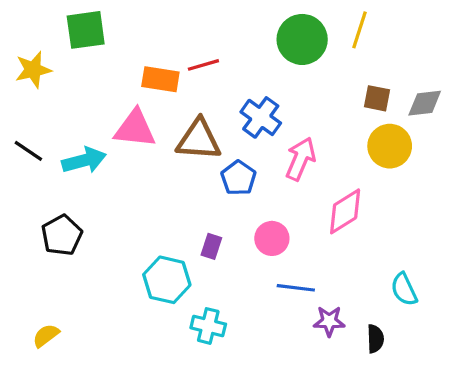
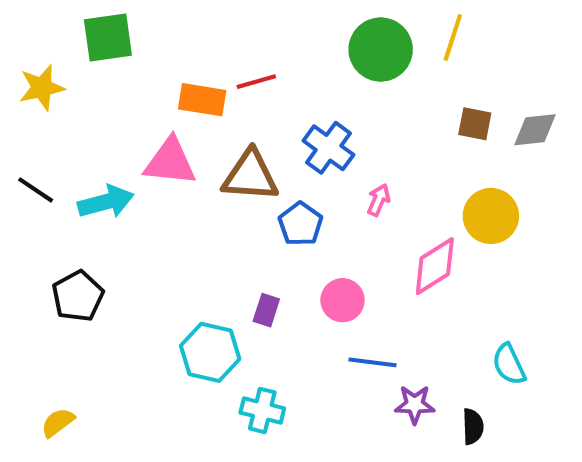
yellow circle: (390, 146) -> (491, 216), moved
pink arrow: (301, 159) -> (379, 200), size x0.6

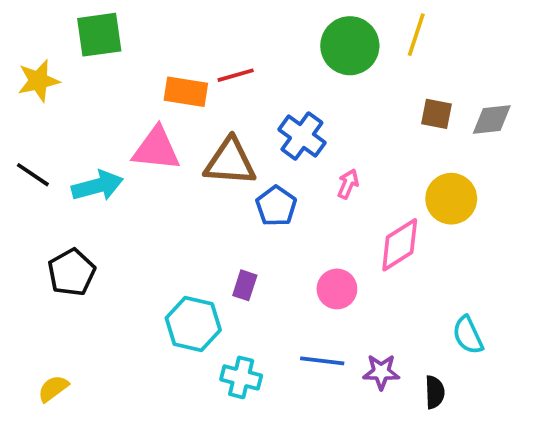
pink circle: (343, 300) -> (337, 289), moved
blue line: (373, 362) -> (322, 361), moved

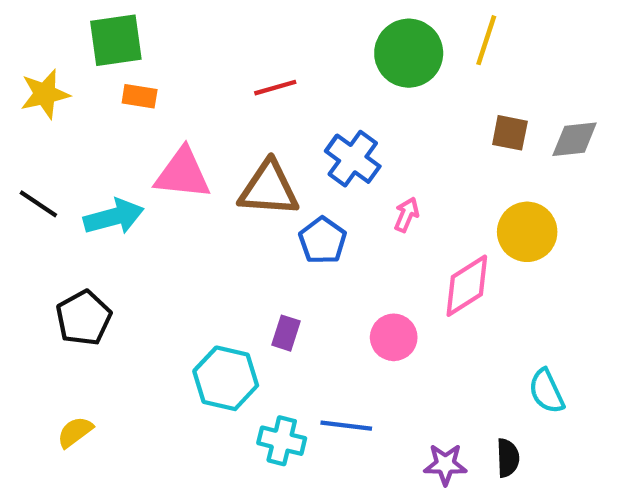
orange rectangle: (186, 92) -> (140, 96), moved, size x0.7
blue line: (322, 361) -> (346, 426), moved
purple star: (381, 372) -> (445, 464), moved
yellow semicircle: (53, 389) -> (75, 432), moved

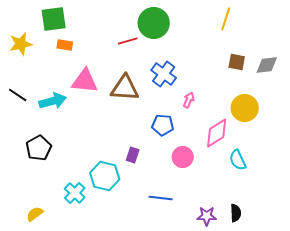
green circle: (409, 53) -> (154, 23), moved
blue pentagon: (323, 240) -> (163, 125), moved, turned -30
cyan semicircle: (547, 391) -> (238, 160), moved
yellow semicircle: (75, 432) -> (35, 214), moved
cyan cross: (282, 441) -> (75, 193), moved, turned 30

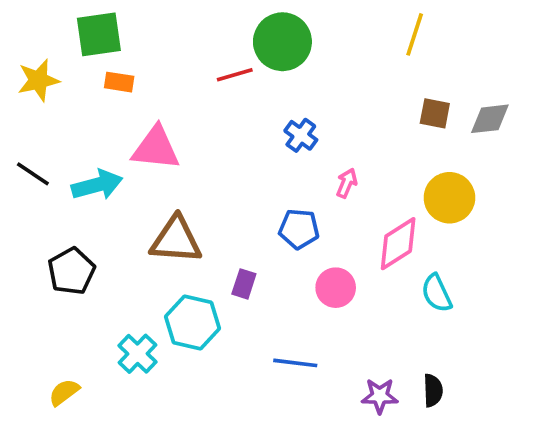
blue cross: (164, 74) -> (301, 135), size x0.7
brown triangle: (125, 88) -> (176, 240), moved

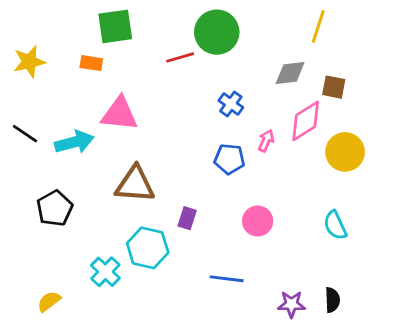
green square: (99, 34) -> (115, 26), moved
gray diamond: (490, 119) -> (290, 73), moved
blue pentagon: (299, 229) -> (229, 159), moved
pink diamond: (398, 244) -> (306, 121), moved

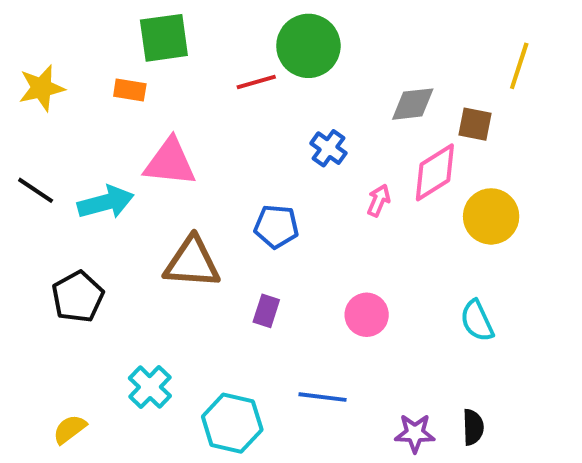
yellow line: (318, 26) -> (519, 66), moved
blue pentagon: (229, 159) -> (276, 226), moved
cyan hexagon: (148, 248) -> (232, 423), moved

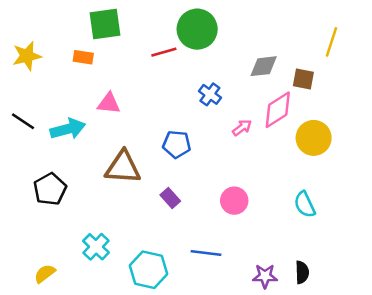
pink triangle: (170, 162) -> (109, 103), size x0.7
pink arrow: (379, 200) -> (242, 128), turned 30
purple rectangle: (266, 311) -> (170, 198), turned -60

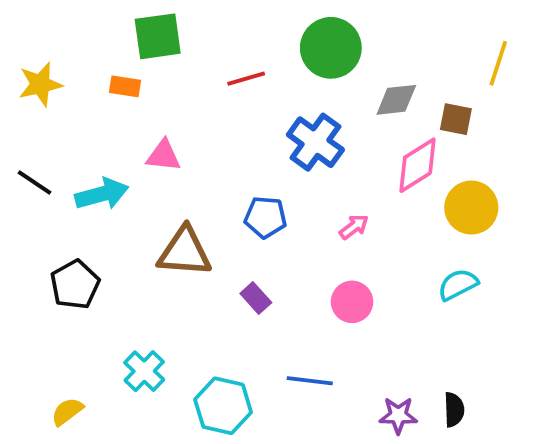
green circle: (197, 29) -> (331, 48), moved
blue cross: (210, 94) -> (315, 142), size x1.6
pink arrow: (242, 128) -> (354, 227), moved
cyan semicircle: (305, 204) -> (458, 285), moved, turned 88

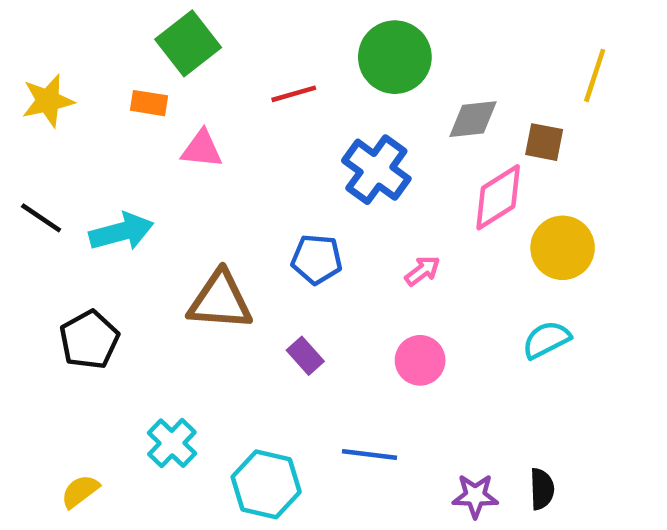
green square: (158, 36) -> (188, 43), turned -30
pink triangle: (163, 156) -> (202, 149), moved

